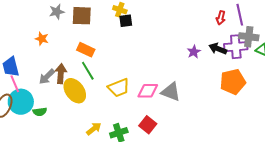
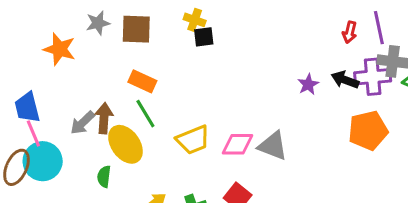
orange star: (42, 39) -> (59, 49), moved, size x1.5
green semicircle: (40, 112) -> (104, 177), moved, turned 104

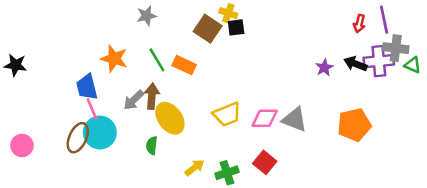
brown square: (136, 29) -> (208, 29), moved, turned 32
orange star: (59, 49) -> (114, 59), moved
green line: (145, 114) -> (157, 60), moved
orange pentagon: (368, 130) -> (354, 125), moved

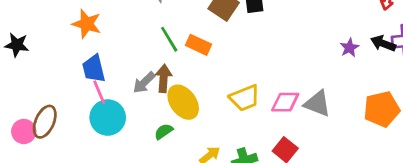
orange star: (114, 59) -> (87, 24), moved
brown ellipse: (78, 138) -> (45, 122), moved
green semicircle: (152, 145) -> (164, 131), turned 48

